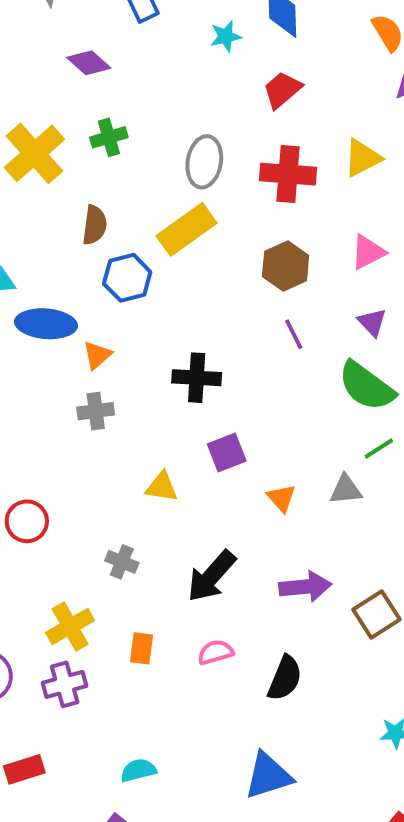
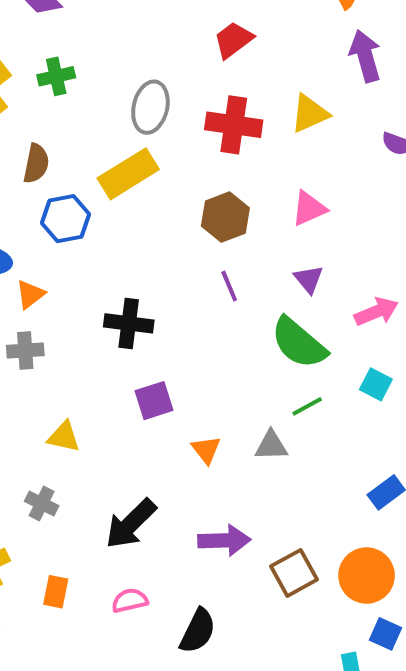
yellow triangle: (162, 487) -> (64, 437), moved

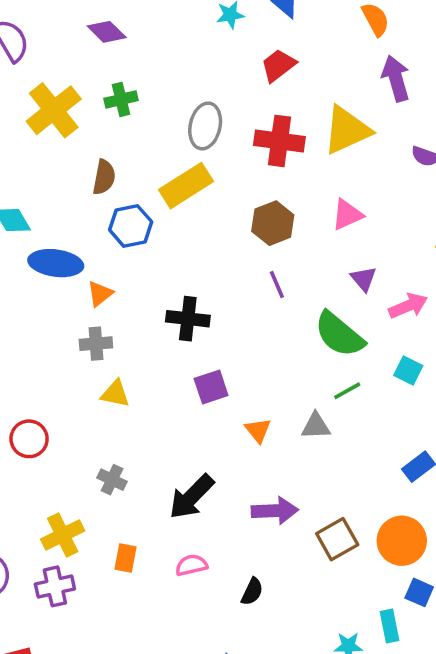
yellow triangle: (310, 114) -> (347, 130), size x1.4
purple triangle: (309, 279) -> (364, 279), moved
yellow triangle: (64, 437) -> (115, 394), moved
black semicircle: (198, 631) -> (252, 592), size x0.7

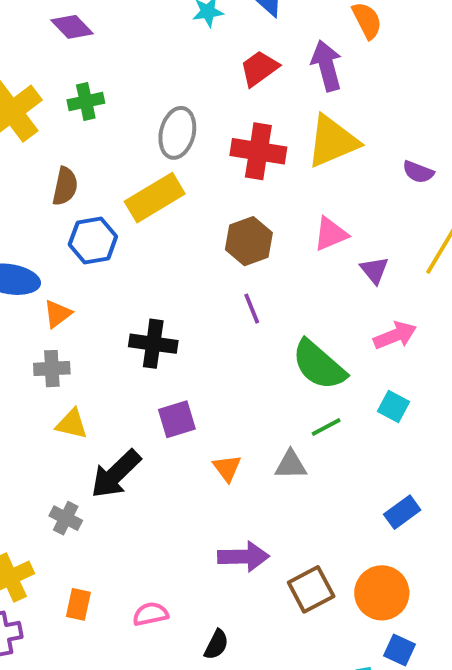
purple arrow: (396, 78) -> (327, 66), moved
purple triangle: (364, 279) -> (374, 270), moved
black arrow: (191, 497) -> (116, 474), moved

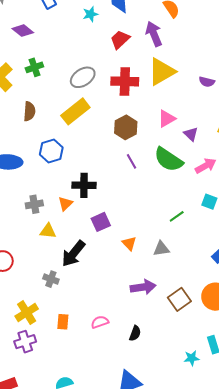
gray ellipse: (177, 133) -> (83, 77), turned 50
blue hexagon: (93, 241) -> (51, 151), moved
orange triangle: (58, 314) -> (65, 204), moved
green semicircle: (319, 365) -> (168, 160), moved
gray triangle: (291, 465) -> (161, 249), moved

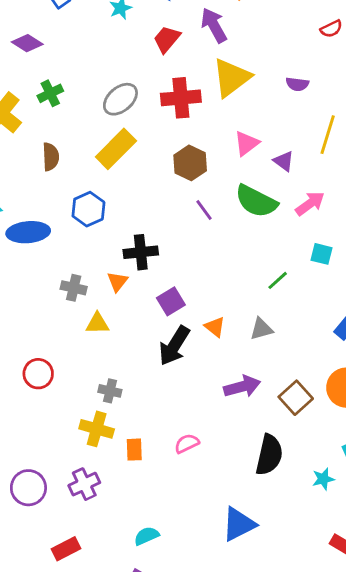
gray cross: (34, 204) -> (74, 288), turned 30
black arrow: (73, 254) -> (174, 346), moved
yellow cross: (27, 313) -> (97, 429), moved, turned -35
black semicircle: (135, 333) -> (269, 455), moved, size x1.8

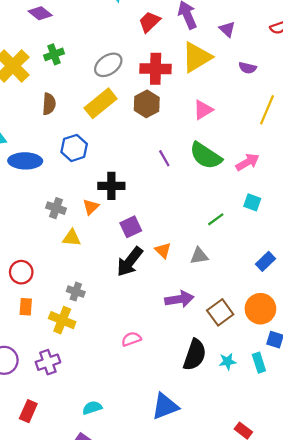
purple triangle: (284, 161) -> (227, 29), moved
brown hexagon: (190, 163) -> (147, 104), moved
orange rectangle: (134, 450) -> (26, 307), moved
cyan star: (323, 479) -> (227, 361), moved
red rectangle: (66, 549) -> (28, 411), turned -45

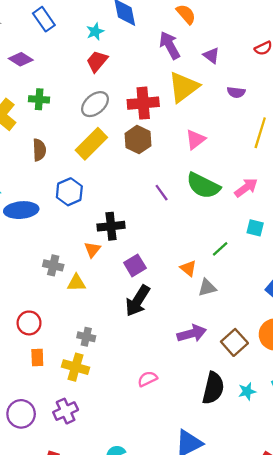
red trapezoid: (149, 22) -> (97, 61), moved
green cross: (54, 54) -> (39, 99), turned 30
gray cross: (56, 208) -> (53, 265), moved
orange triangle: (163, 250) -> (188, 268), moved

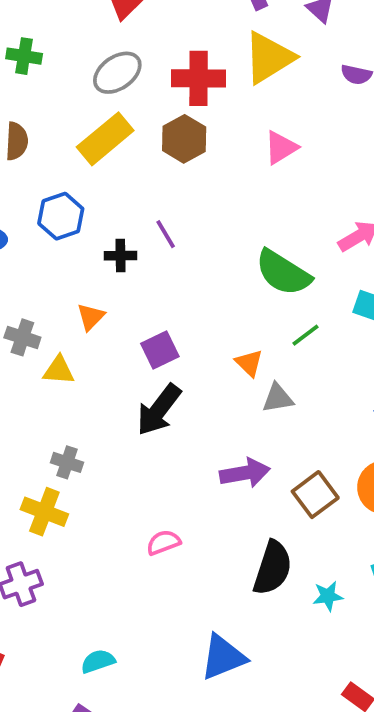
green semicircle: (203, 186) -> (283, 273), moved
purple line: (162, 193) -> (166, 234), moved
black cross: (111, 226) -> (120, 256), moved, size x0.7
cyan star: (247, 391) -> (328, 596), moved

